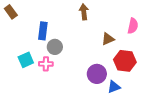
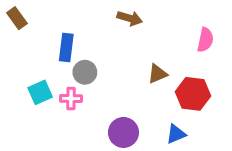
brown arrow: (84, 12) -> (130, 18), turned 112
brown triangle: (108, 39) -> (157, 74), moved
purple circle: (97, 74) -> (123, 132), moved

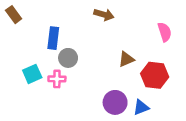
pink semicircle: (205, 40) -> (165, 32), turned -30
purple circle: (123, 132) -> (115, 102), moved

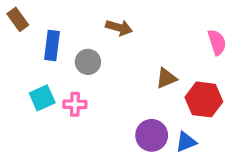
brown arrow: (104, 15) -> (119, 28), moved
blue rectangle: (53, 38) -> (52, 46), moved
gray circle: (68, 58) -> (88, 62), moved

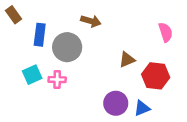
gray circle: (88, 62) -> (67, 47), size x1.5

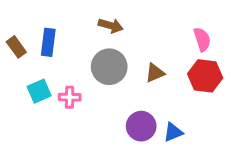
brown rectangle: (14, 15) -> (16, 47), moved
gray circle: (67, 47) -> (109, 67), moved
red hexagon: (156, 76) -> (205, 76), moved

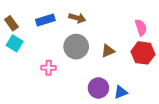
blue rectangle: (48, 42) -> (45, 20), moved, turned 66
brown rectangle: (16, 47) -> (11, 23), moved
cyan square: (39, 91) -> (15, 43), moved, turned -35

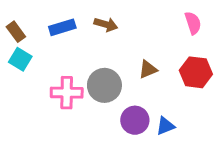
pink semicircle: (141, 28) -> (193, 23), moved
gray circle: (76, 47) -> (104, 85), moved
pink cross: (49, 68) -> (67, 93), size x1.5

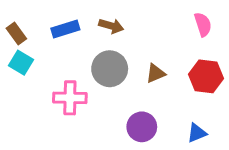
gray circle: (104, 85) -> (110, 69), moved
blue triangle: (165, 126) -> (197, 133), moved

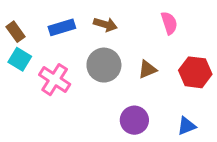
pink semicircle: (203, 24) -> (169, 23), moved
pink cross: (70, 98) -> (55, 80), moved, turned 32

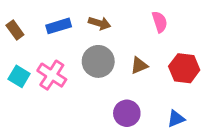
cyan square: (20, 59) -> (19, 76), moved

